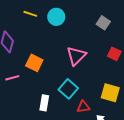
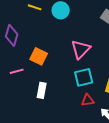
cyan square: (68, 89) -> (84, 77), moved, turned 36
white rectangle: (44, 103) -> (42, 90), moved

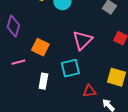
cyan square: (84, 77) -> (70, 68), moved

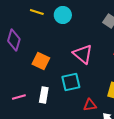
pink triangle: (82, 40) -> (83, 54), turned -35
pink line: (18, 62) -> (19, 97), moved

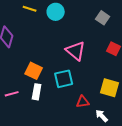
orange square: (41, 61) -> (34, 71), moved

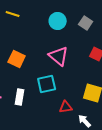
cyan circle: (56, 12) -> (58, 21), moved
orange square: (34, 71) -> (17, 59), moved

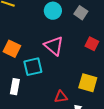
cyan square: (47, 84) -> (33, 67), moved

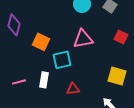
pink triangle: (54, 46) -> (83, 39), turned -50
red triangle: (61, 97) -> (73, 89), moved

